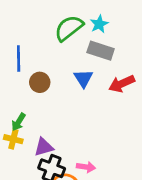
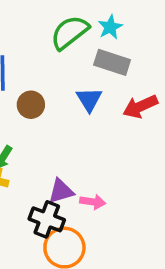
purple triangle: (44, 147) -> (61, 191), moved
pink arrow: (86, 167) -> (93, 202), moved

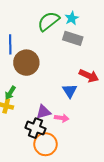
blue triangle: (89, 99) -> (70, 91), moved
brown circle: (31, 105) -> (26, 63), size x1.6
red arrow: (140, 106) -> (89, 76), moved, turned -132

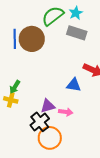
brown circle: (26, 63) -> (32, 39), moved
blue triangle: (70, 91) -> (74, 85), turned -49
black cross: (35, 128) -> (40, 122), turned 30

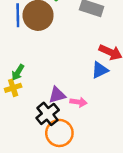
blue triangle: (74, 85) -> (100, 70), moved, turned -35
yellow cross: (11, 100) -> (13, 88), turned -32

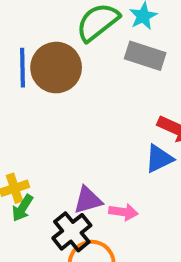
green arrow: (18, 72) -> (22, 208), moved

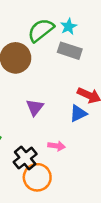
purple triangle: (88, 200) -> (35, 107), moved, turned -36

